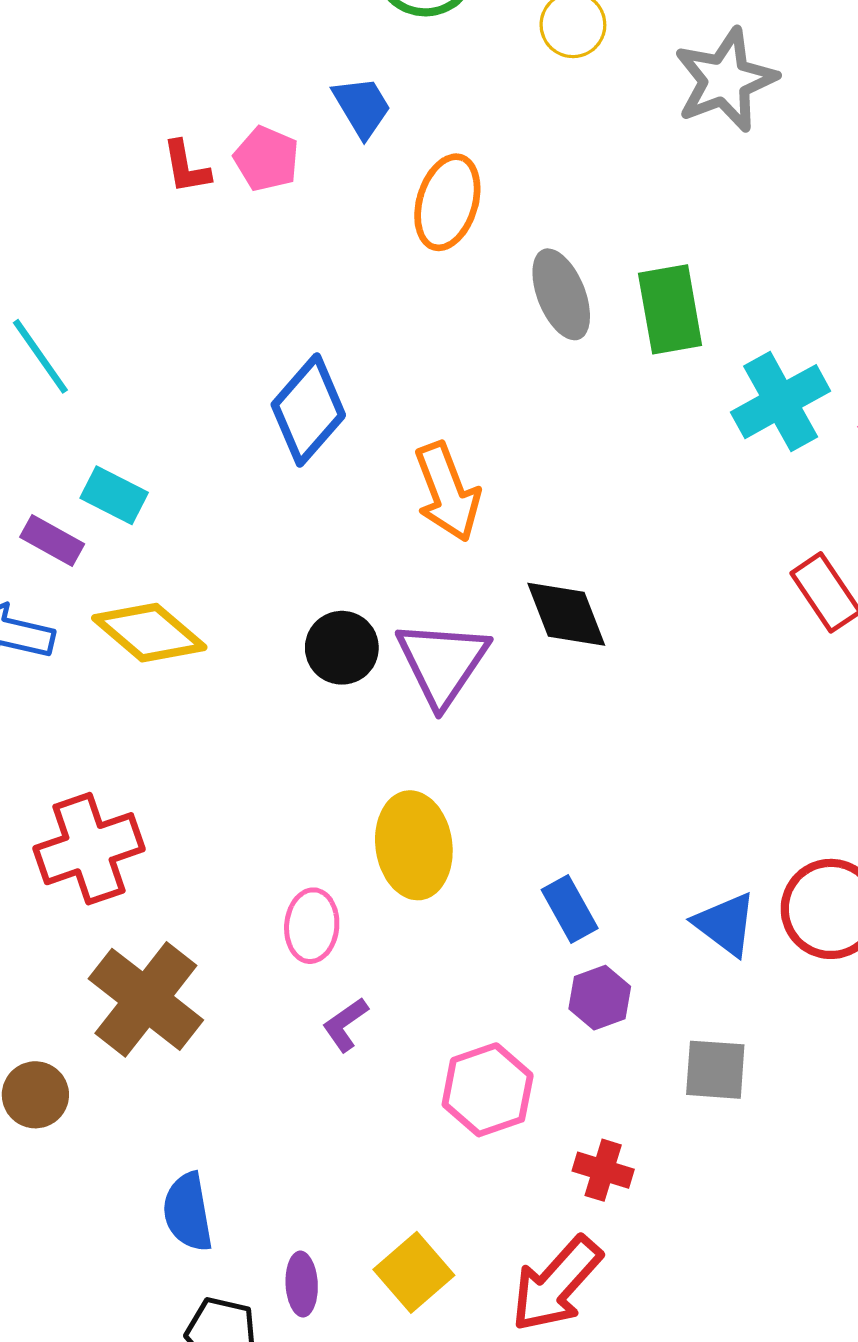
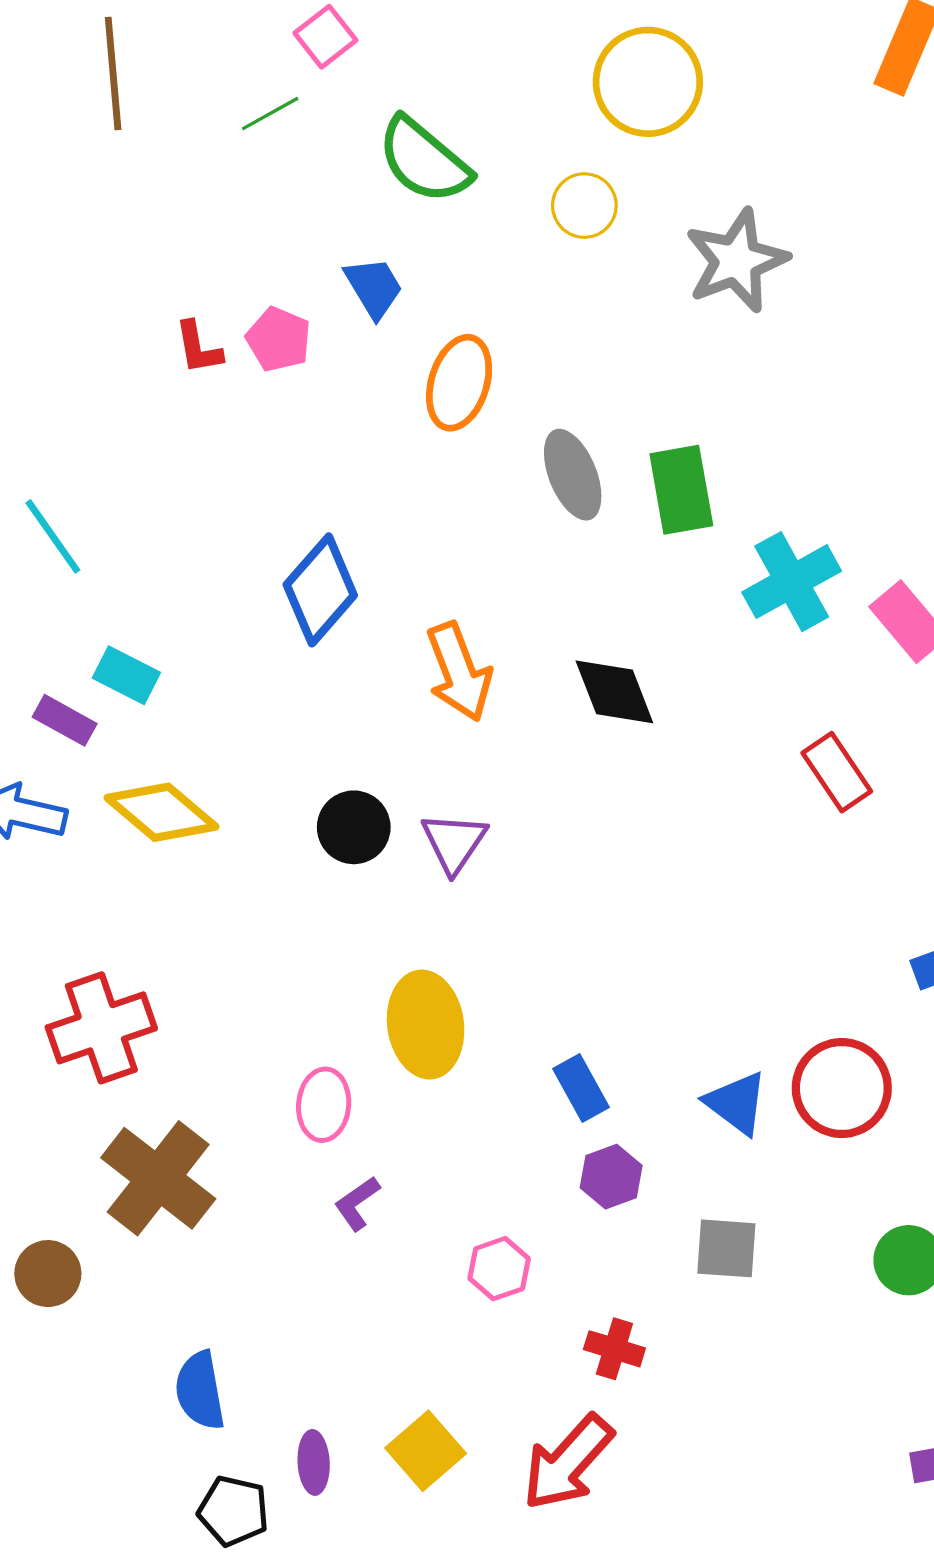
black diamond: (566, 614) -> (614, 692), moved
purple triangle: (442, 663) -> (454, 842), size x0.7
pink hexagon: (488, 1090) -> (499, 1269), size x0.7

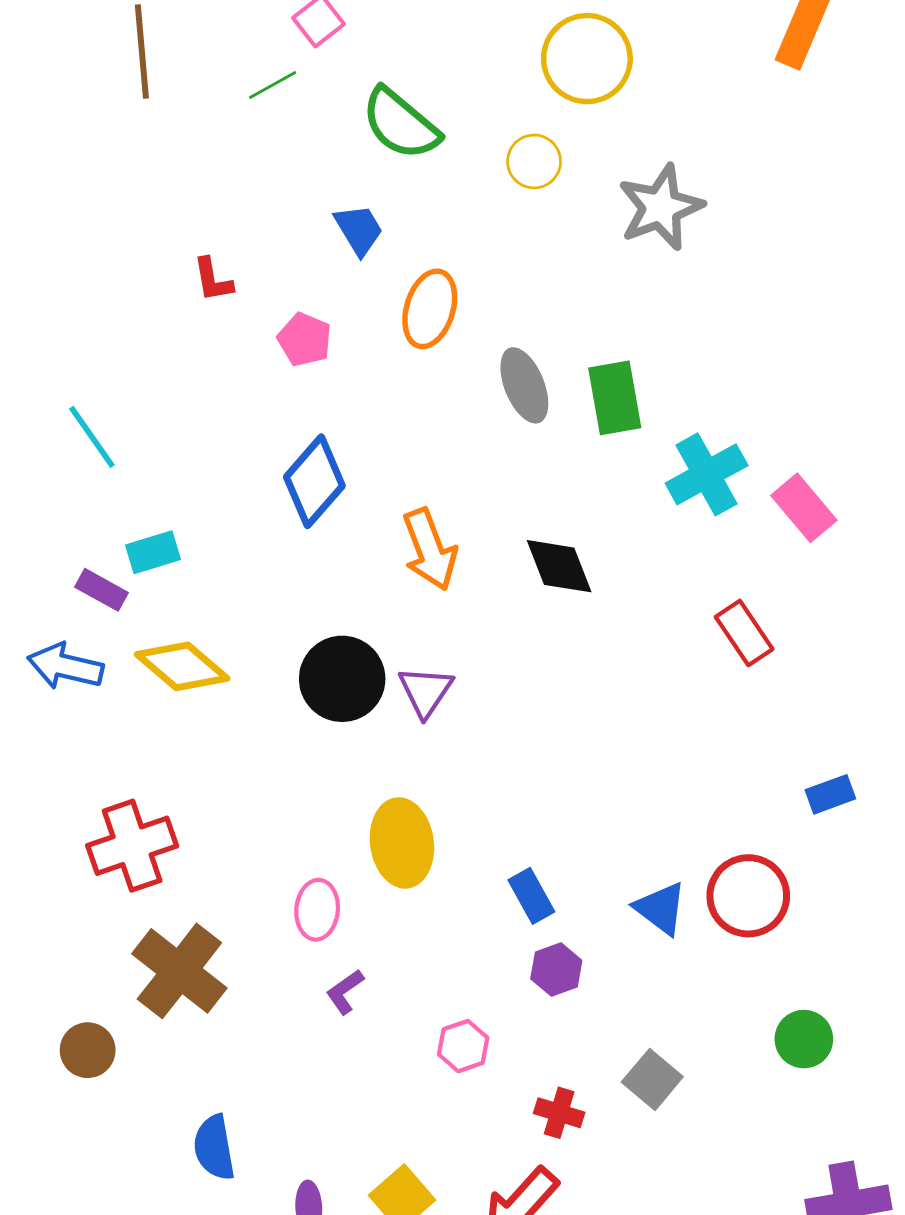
pink pentagon: (279, 339) -> (305, 339), moved
cyan rectangle: (126, 675) -> (153, 552), turned -44
black circle: (354, 827) -> (342, 679), size x1.4
gray square: (726, 1248) -> (652, 1079), moved, turned 36

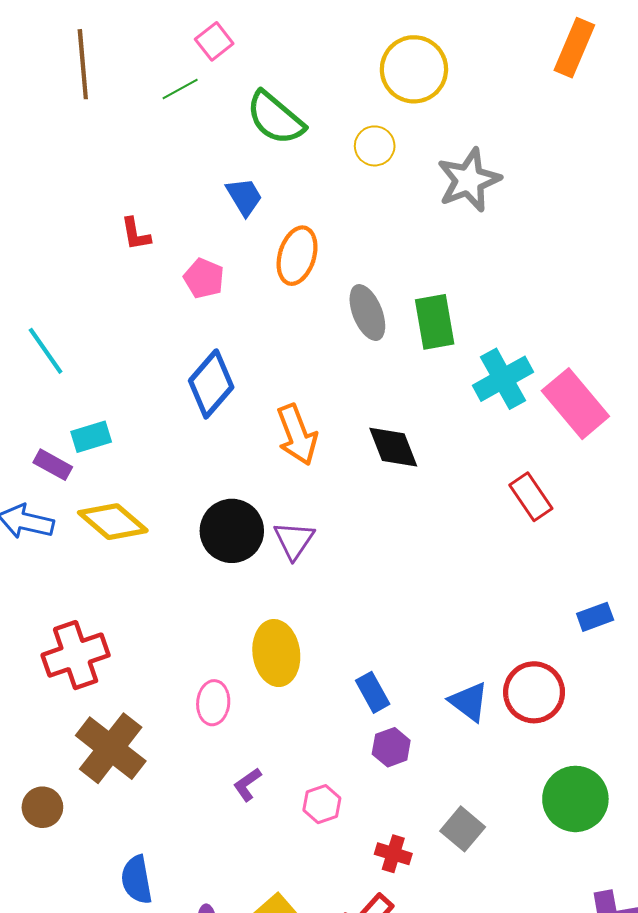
pink rectangle: (804, 508) -> (575, 404), size x1.4
purple L-shape: (345, 992) -> (247, 784), moved
green circle: (804, 1039) -> (575, 799), size x1.5

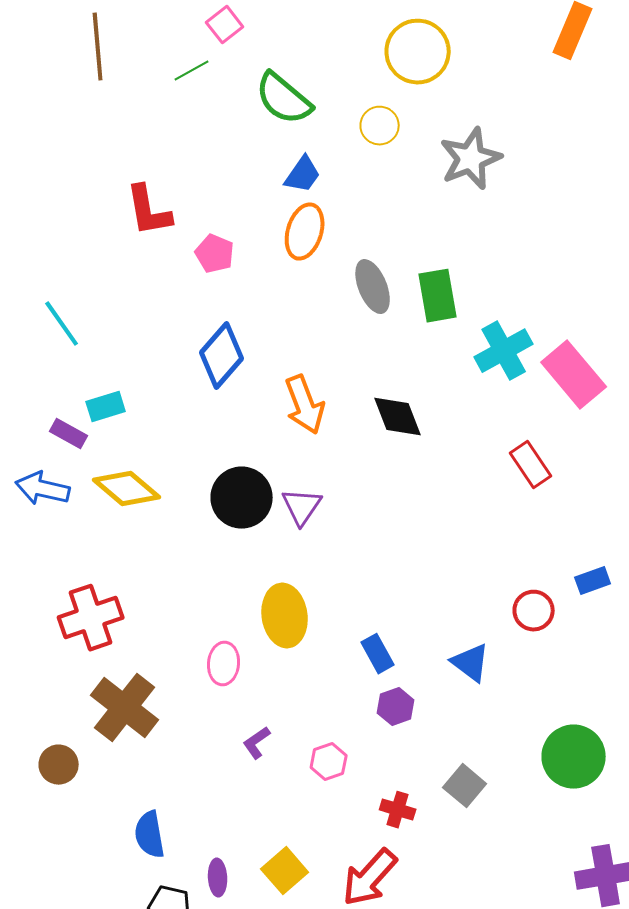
blue trapezoid: (244, 197) -> (303, 175), moved, turned 66
red L-shape: (136, 234) -> (149, 211), size x1.6
red circle: (534, 692) -> (534, 611), moved, size x0.7

